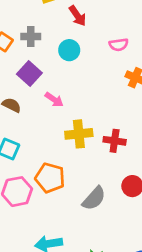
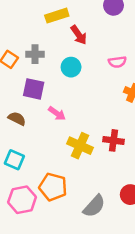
purple square: (29, 73) -> (34, 89), turned -30
yellow cross: (79, 134) -> (80, 146), turned 30
red cross: (115, 141) -> (114, 140), moved

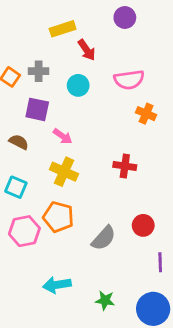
pink semicircle: (117, 62) -> (129, 80), size x1.5
yellow cross: (80, 146) -> (64, 172), moved

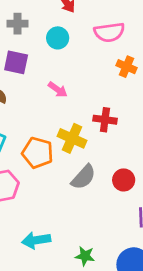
pink arrow: (63, 136) -> (58, 90), moved
yellow cross: (64, 172) -> (72, 138), moved
orange pentagon: (58, 217) -> (38, 153), moved
gray semicircle: (104, 238) -> (83, 177), moved

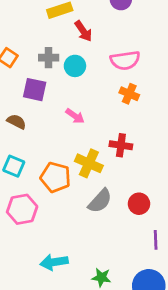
gray cross: (17, 24) -> (49, 58), moved
orange cross: (127, 67) -> (129, 94), moved

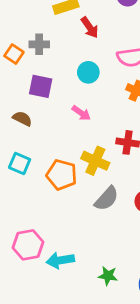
gray cross: (49, 58) -> (39, 44), moved
cyan circle: (75, 66) -> (88, 72), moved
pink hexagon: (22, 209) -> (28, 245), moved

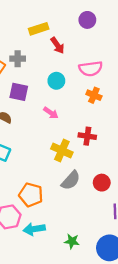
orange pentagon: (62, 175) -> (31, 195), moved

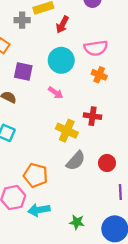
red arrow: (57, 45) -> (62, 25), turned 63
gray cross: (18, 59) -> (22, 20), moved
cyan circle: (56, 81) -> (61, 60), size x1.5

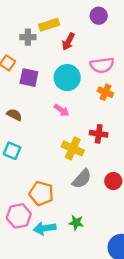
purple square: (23, 71) -> (29, 78), moved
green star: (77, 222) -> (76, 223), moved

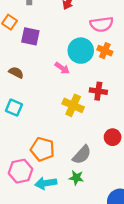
cyan circle: (67, 78) -> (81, 51), moved
gray semicircle: (82, 179) -> (82, 155), moved

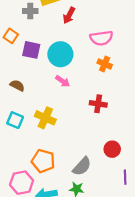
cyan circle: (81, 51) -> (60, 54), moved
yellow cross: (73, 105) -> (45, 118), moved

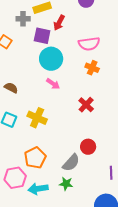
purple square: (31, 50) -> (42, 36), moved
red cross: (98, 104) -> (86, 105), turned 35
red circle: (112, 149) -> (88, 147), moved
orange pentagon: (43, 161) -> (35, 158), turned 30

